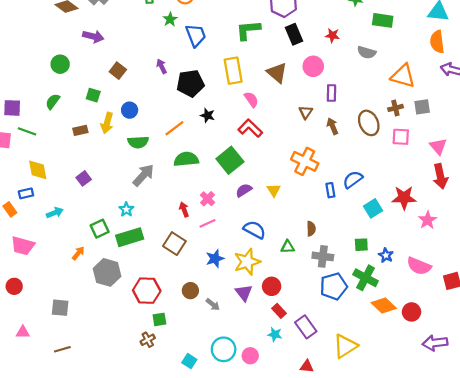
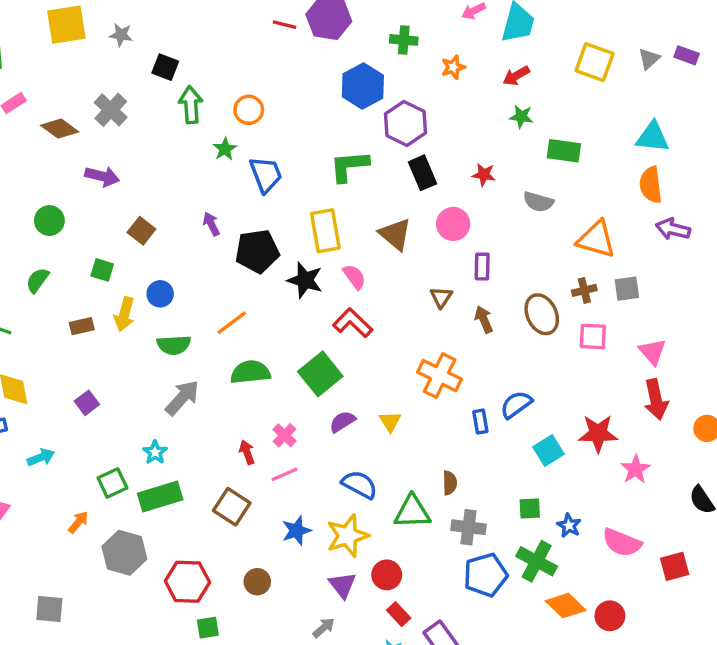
black star: (208, 115) -> (305, 280), moved, size x1.5
green triangle: (288, 247) -> (412, 512), size x1.6
gray arrow: (213, 304) -> (324, 628), moved, turned -80

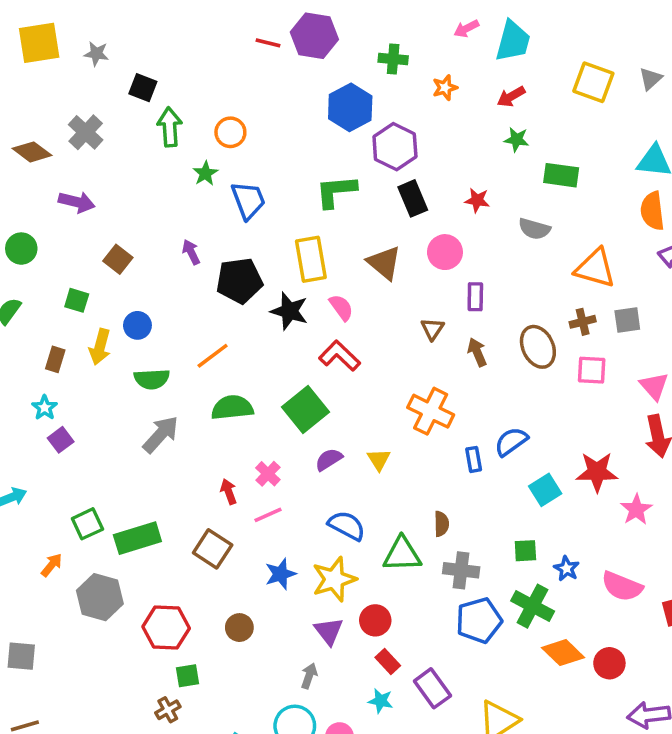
brown rectangle: (82, 326) -> (55, 359), turned -60
cyan star: (155, 452) -> (44, 408), moved
gray arrow: (324, 628) -> (309, 676), turned -30

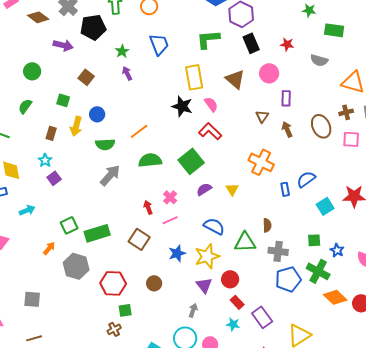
green star: (205, 173) -> (122, 51), moved
black pentagon: (239, 281) -> (93, 27), moved

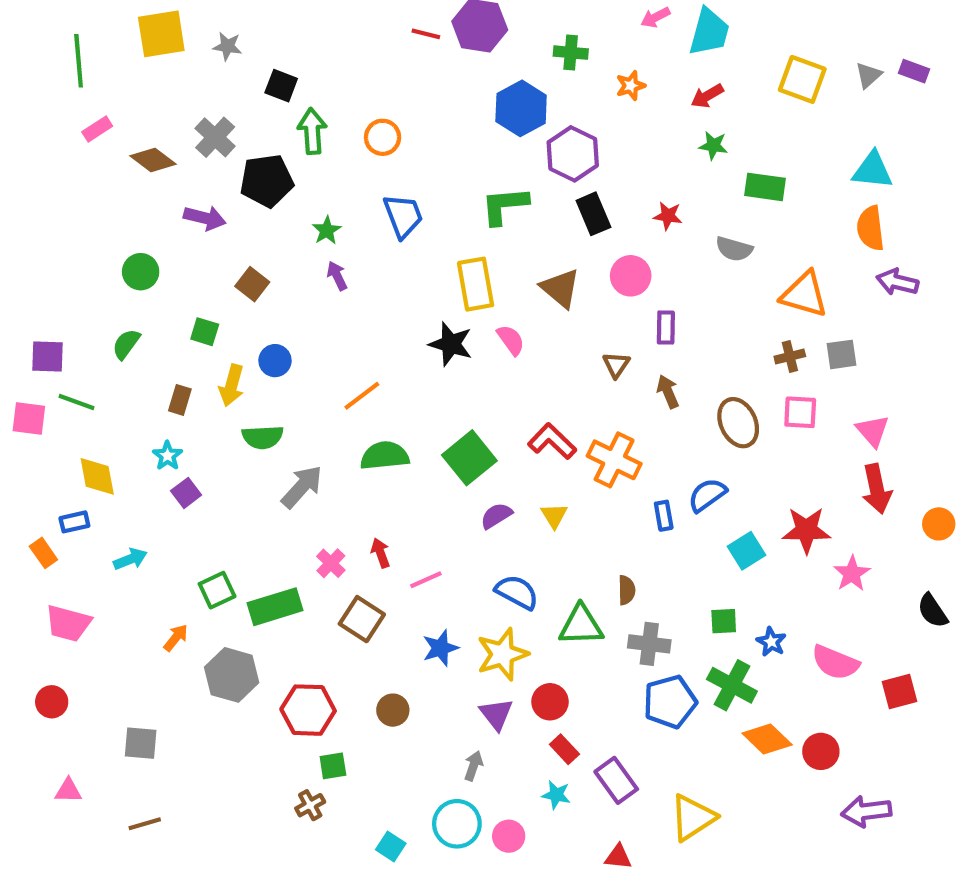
brown ellipse: (321, 126) -> (738, 423), moved
red L-shape: (210, 131) -> (552, 441), moved
green semicircle: (105, 144) -> (263, 437), moved
pink cross: (170, 197) -> (331, 563), moved

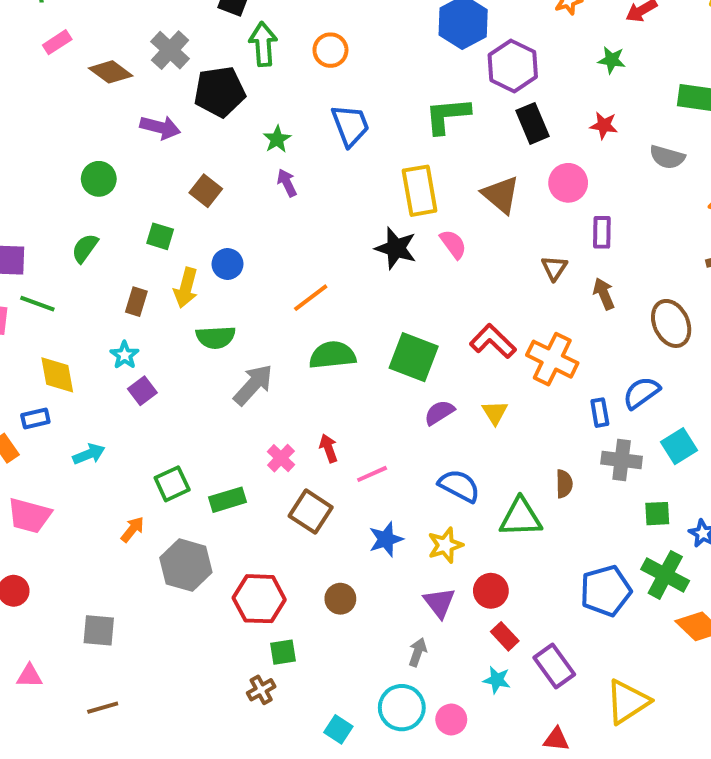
green star: (713, 146) -> (612, 60), moved
green square: (469, 458) -> (414, 357), turned -30
green rectangle: (275, 607) -> (227, 500), size x0.7
gray cross: (649, 644) -> (622, 460), moved
yellow star: (502, 654) -> (445, 545), size x0.7

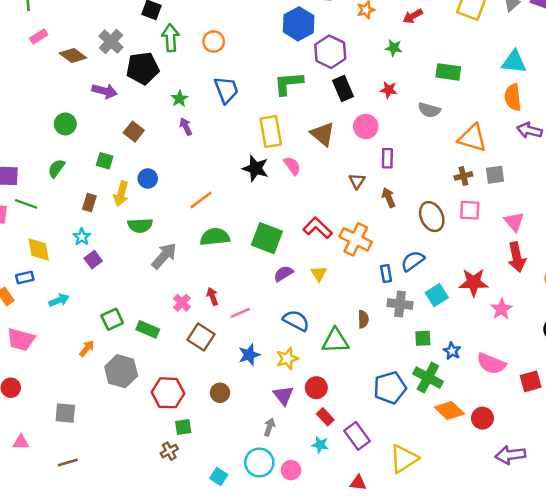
green rectangle: (227, 500) -> (148, 329), turned 40

